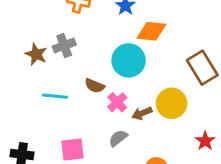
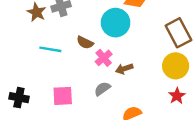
yellow circle: (172, 103) -> (176, 66), moved

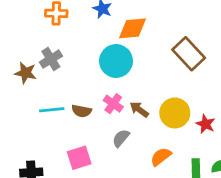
brown semicircle: (85, 42) -> (82, 111), moved
yellow circle: (176, 66) -> (175, 113), moved
brown arrow: (124, 69) -> (139, 109), turned 70

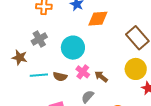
cyan circle: (116, 61) -> (73, 48), moved
brown star: (26, 73) -> (20, 57), moved
yellow circle: (175, 113) -> (136, 69), moved

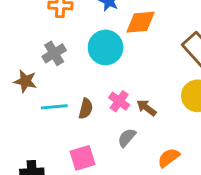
cyan circle: (73, 48) -> (106, 47), moved
brown semicircle: (60, 77) -> (86, 109), turned -88

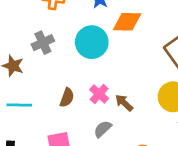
cyan line: (54, 107) -> (19, 105), moved

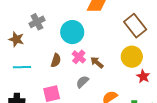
cyan circle: (92, 42) -> (72, 32), moved

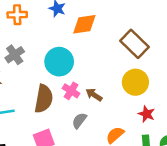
brown semicircle: (56, 60) -> (44, 99), size x1.6
red star: (143, 76) -> (147, 114), moved

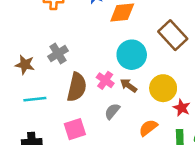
gray cross: (15, 55) -> (58, 54), moved
cyan circle: (59, 62) -> (132, 55), moved
yellow circle: (135, 82) -> (163, 88), moved

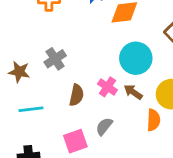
brown semicircle: (77, 87) -> (76, 95), size x0.7
gray semicircle: (112, 111) -> (104, 126), moved
orange semicircle: (148, 128) -> (153, 120), moved, turned 132

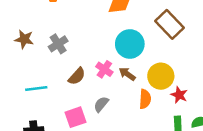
brown star: (19, 72) -> (24, 39), moved
brown semicircle: (76, 95) -> (77, 76), turned 30

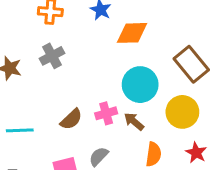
gray cross: (58, 44) -> (52, 56), moved
pink cross: (104, 69) -> (106, 113), turned 35
yellow circle: (161, 76) -> (182, 112), moved

